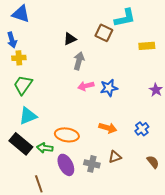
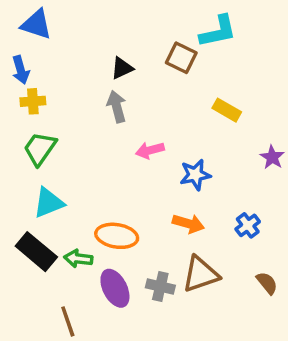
yellow rectangle: (147, 46) -> (227, 110), moved, turned 35
gray arrow: (79, 61) -> (117, 107), moved, turned -30
blue star: (109, 88) -> (195, 175), moved
brown triangle: (115, 157) -> (201, 274), size x1.6

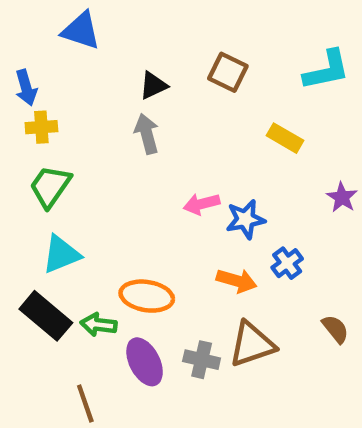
blue triangle: (36, 24) -> (81, 31), moved
cyan L-shape: (218, 31) -> (327, 70), moved
pink arrow: (150, 150) -> (202, 204), moved
blue cross: (248, 225) -> (287, 263), moved
brown semicircle: (267, 283) -> (335, 329), moved

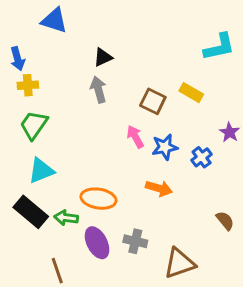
brown square: (228, 72) -> (153, 101), moved
pink arrow: (202, 204) -> (135, 137), turned 75
blue cross: (287, 263) -> (202, 157), moved
brown triangle: (252, 344) -> (179, 263), moved

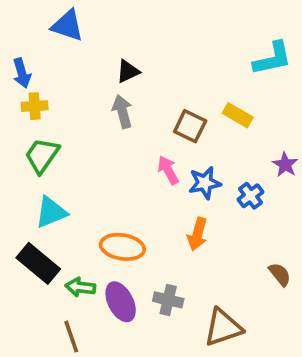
orange arrow: (159, 188) -> (197, 234), turned 90
green arrow: (66, 218) -> (80, 287), moved

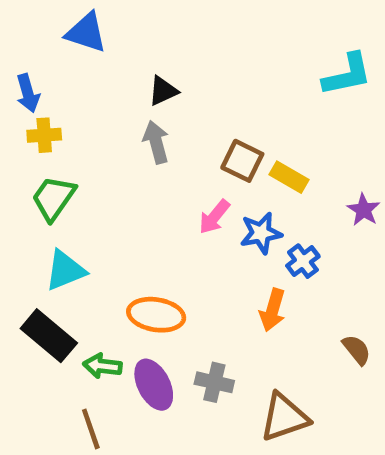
yellow rectangle: (238, 115) -> (289, 177), moved
pink arrow: (168, 170) -> (214, 217), turned -112
blue cross: (250, 196) -> (303, 261), moved
orange arrow: (197, 234) -> (273, 310), moved

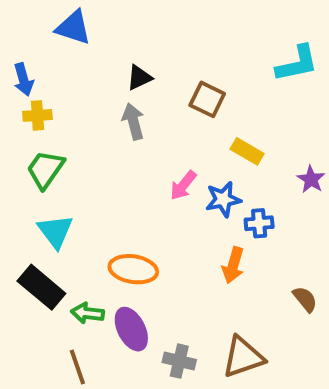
brown square: (242, 161) -> (207, 99), moved
blue cross: (303, 261) -> (259, 223), turned 32
cyan triangle: (65, 270) -> (55, 231), turned -45
gray cross: (214, 382) -> (179, 361), moved

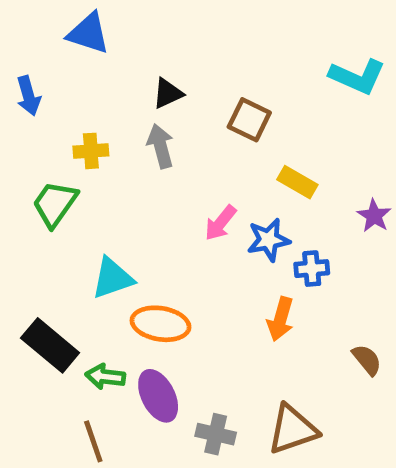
cyan L-shape: (297, 64) -> (357, 77), turned 36
yellow cross: (37, 115) -> (91, 151), moved
cyan triangle: (55, 231) -> (112, 278), moved, turned 48

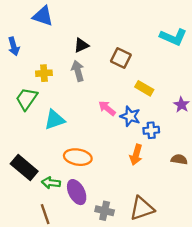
pink arrow: (220, 223) -> (107, 108), turned 90
blue star: (268, 240) -> (130, 116), turned 30
cyan triangle: (112, 278) -> (54, 120), moved
brown semicircle: (367, 360) -> (179, 159), moved, turned -42

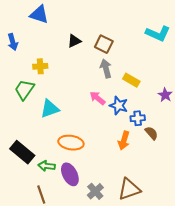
brown square: (121, 58) -> (104, 44), moved
gray arrow: (78, 71) -> (106, 68), moved
brown semicircle: (179, 159) -> (151, 133), moved, turned 40
gray cross: (105, 211) -> (95, 191), turned 35

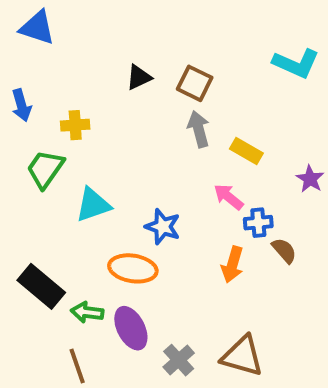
blue triangle: (39, 14) -> (37, 28), moved
blue arrow: (13, 42) -> (21, 105), moved
pink arrow: (97, 98) -> (228, 197), moved
blue star: (119, 106) -> (163, 227), moved
brown triangle: (129, 189) -> (242, 356), turned 35

